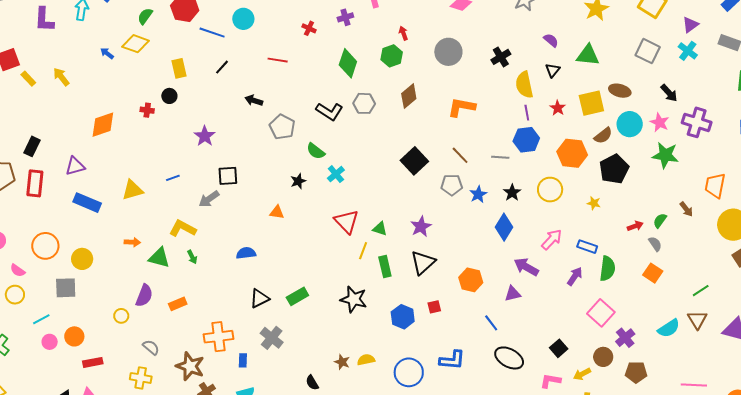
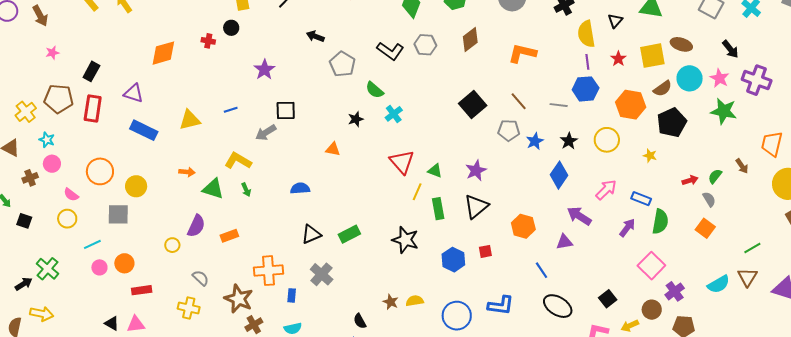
purple triangle: (75, 166) -> (134, 93), turned 30

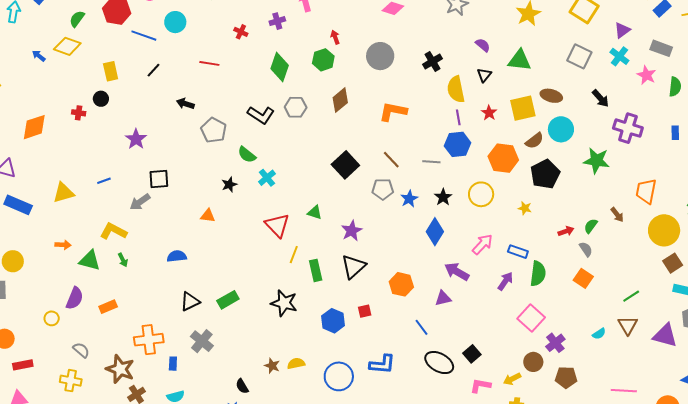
pink star: (720, 78) -> (646, 75), moved
green triangle: (435, 171) -> (315, 212), moved
cyan semicircle: (719, 284) -> (599, 334), size x0.6
black square: (608, 299) -> (472, 354), moved

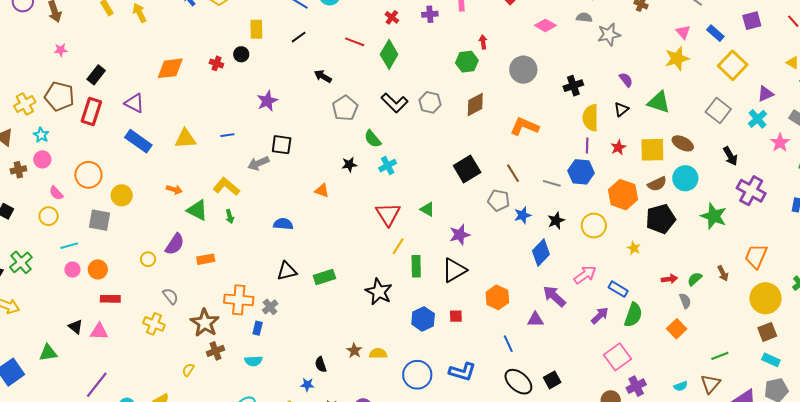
green diamond: (280, 67) -> (389, 54), moved
gray cross: (202, 341) -> (270, 307), moved, size x0.7

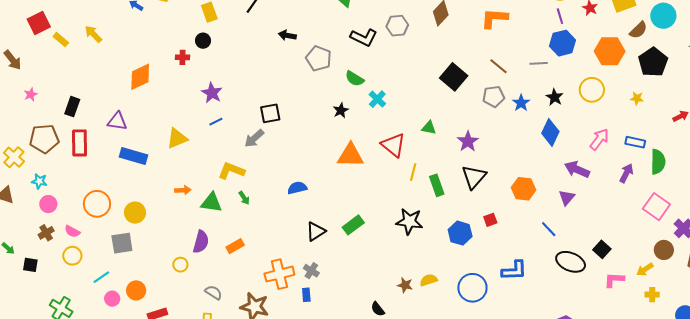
purple star: (267, 101) -> (212, 93), moved
brown cross: (18, 170) -> (46, 233), moved
orange triangle: (322, 191) -> (350, 155), moved, size x1.8
purple triangle: (535, 320) -> (567, 198), turned -30

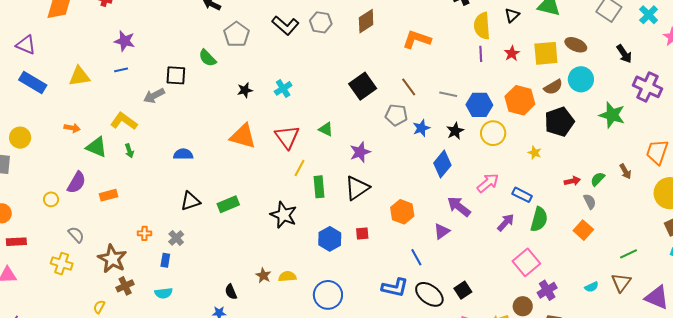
blue hexagon: (563, 43) -> (479, 105), moved
green semicircle: (355, 79) -> (207, 58), moved
purple star: (212, 93) -> (125, 41), turned -30
blue L-shape: (514, 270) -> (395, 287), moved
orange cross: (279, 274) -> (144, 233), size x0.5

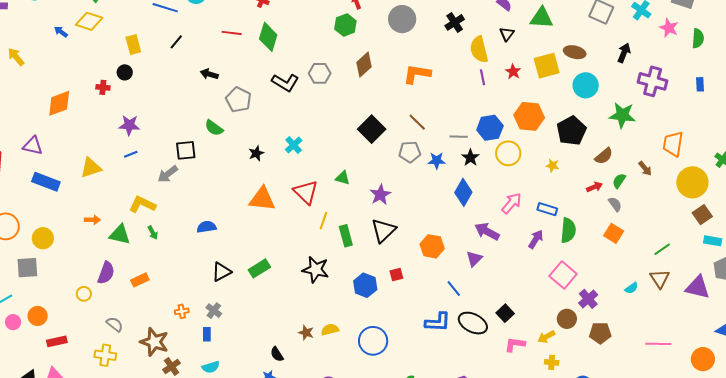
black arrow: (624, 54) -> (624, 53), turned -114
brown semicircle: (553, 87) -> (604, 156), moved
gray line: (448, 94) -> (459, 137), moved
blue star: (421, 128) -> (437, 161), turned 30

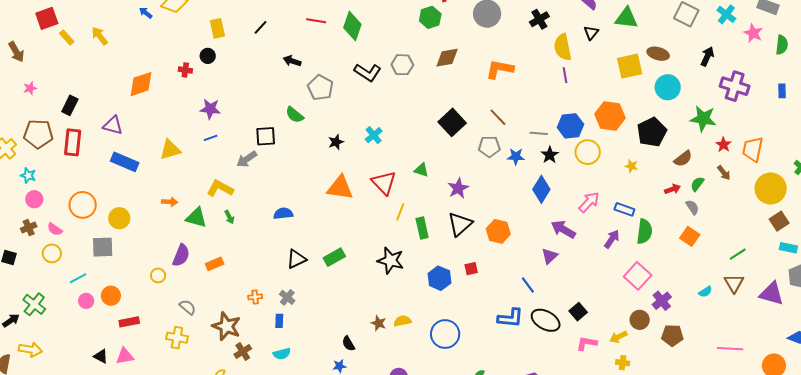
brown diamond: (364, 65) -> (447, 58), turned 30
red star: (513, 72) -> (723, 145), moved
orange hexagon: (432, 246) -> (498, 231), moved

